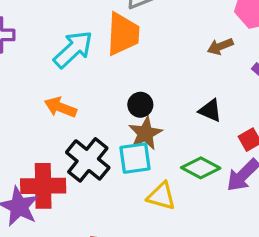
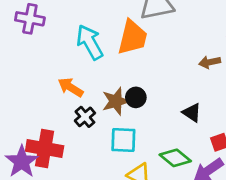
cyan arrow: (73, 49) -> (90, 42), turned -87
brown star: (145, 133) -> (116, 101), moved
black cross: (88, 160) -> (85, 117), moved, size x0.6

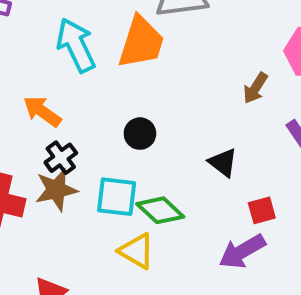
brown arrow: (210, 62) -> (255, 88), turned -50
brown star: (116, 101) -> (56, 190), moved
green diamond: (175, 158) -> (160, 210), moved

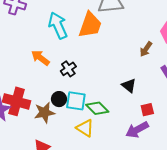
black circle: (140, 134) -> (59, 99), moved
black cross: (61, 158) -> (68, 69), moved
brown star: (56, 190) -> (44, 113), moved

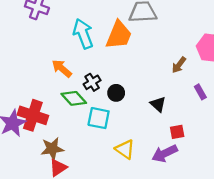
black circle: (59, 99) -> (116, 93), moved
green diamond: (97, 108) -> (74, 98), moved
brown star: (44, 113) -> (52, 149), moved
yellow triangle: (85, 128) -> (125, 149), moved

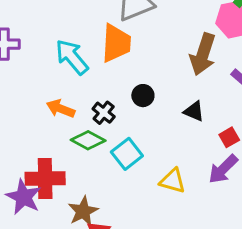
brown arrow: (179, 65) -> (203, 54), size x1.8
black circle: (116, 93) -> (143, 96), moved
cyan square: (99, 118) -> (127, 154), turned -30

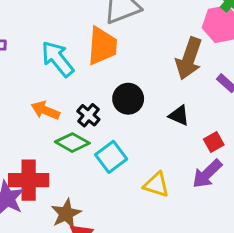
black circle: (143, 96) -> (128, 99), size x1.4

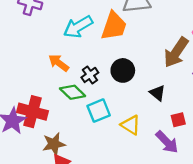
cyan arrow: (58, 59) -> (78, 27), turned -96
purple arrow: (207, 174) -> (167, 142), turned -105
yellow triangle: (156, 185) -> (131, 125), moved

